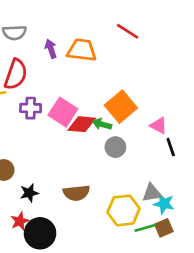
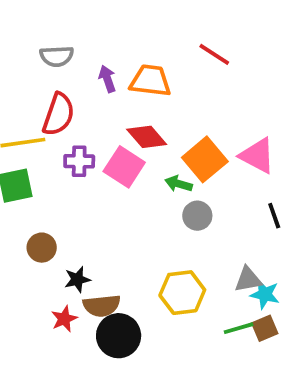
red diamond: (82, 124) -> (147, 137), moved, turned 44
pink triangle: (159, 126) -> (257, 156), moved, size x1.5
brown semicircle: (76, 193) -> (102, 306), moved
yellow hexagon: (124, 210) -> (182, 293), moved
black circle: (40, 233) -> (119, 336), moved

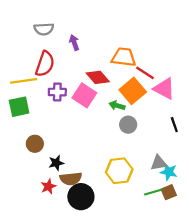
red line: (214, 54) -> (145, 73), moved
orange trapezoid: (150, 81) -> (124, 57), moved

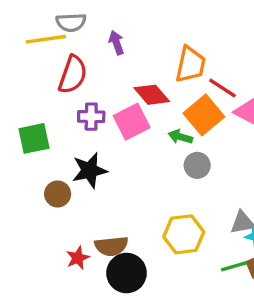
orange trapezoid: (124, 57) -> (190, 64), turned 95
yellow line: (24, 81) -> (46, 39), moved
pink square: (84, 95) -> (132, 122), turned 30
black star: (56, 163) -> (90, 170), moved, size x1.5

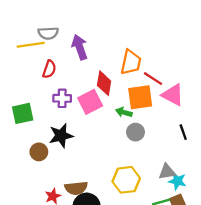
purple arrow: (116, 43) -> (80, 47), size x1.5
red semicircle: (73, 75) -> (49, 69), size x0.7
red diamond: (152, 95) -> (104, 83), turned 50
orange square: (204, 115) -> (140, 97), turned 32

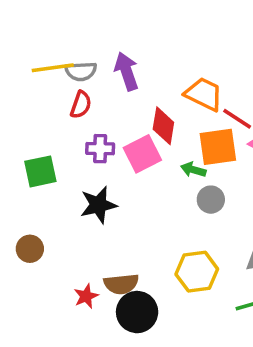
gray semicircle: (48, 33) -> (81, 71), moved
orange trapezoid: (131, 62) -> (204, 94), turned -76
brown circle: (39, 152) -> (30, 249), moved

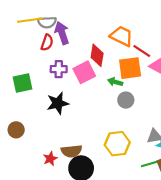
purple arrow: (126, 71) -> (62, 33), moved

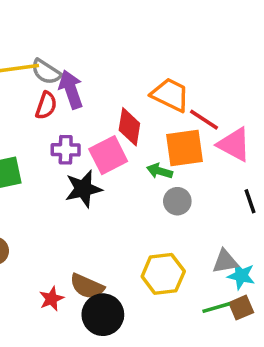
gray semicircle: (47, 22) -> (46, 72), turned 36
black star: (58, 103) -> (83, 189), moved
brown semicircle: (71, 151) -> (87, 286), turned 30

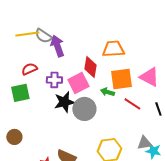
orange trapezoid: (170, 95) -> (113, 49), turned -30
red semicircle: (46, 105) -> (29, 69), moved, turned -133
red line: (204, 120) -> (132, 104), moved
gray circle: (177, 201) -> (84, 109), moved, size x1.5

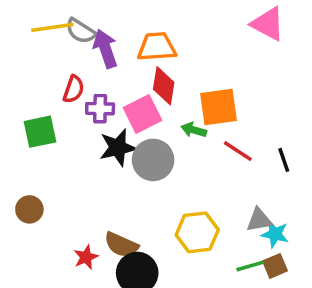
orange trapezoid: (113, 49) -> (157, 47), moved
red semicircle: (29, 69) -> (74, 89), moved, turned 133
pink triangle: (149, 77) -> (268, 24), moved

